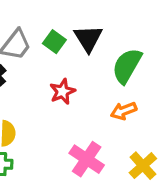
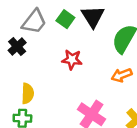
red star: (62, 92) -> (72, 60), turned 30

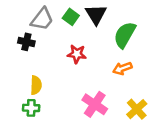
black cross: (17, 47) -> (26, 42), turned -35

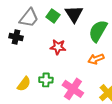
yellow semicircle: (36, 85) -> (24, 84), moved, turned 35
green cross: (31, 108) -> (46, 80), moved

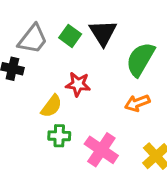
yellow semicircle: (24, 84) -> (51, 106), moved

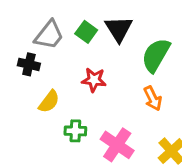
orange arrow: (137, 103) -> (153, 98), turned -95
yellow semicircle: (51, 106) -> (49, 102), moved

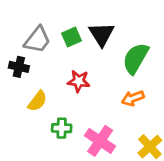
green square: (86, 32) -> (72, 37), turned 30
orange arrow: (153, 98) -> (133, 98), turned 95

